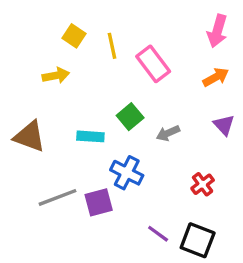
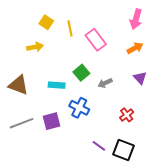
gray line: (58, 197) -> (22, 123), moved
purple square: (99, 202) -> (51, 121), moved

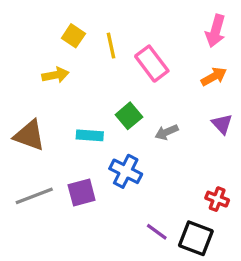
red cross: (127, 115) -> (217, 199), moved, turned -32

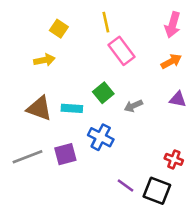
yellow line: (111, 46) -> (106, 22), moved
purple triangle: (222, 124) -> (178, 99), turned -36
brown triangle: (29, 135) -> (39, 108), moved

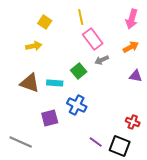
gray arrow: (133, 106) -> (102, 60), moved
gray line: (27, 157) -> (21, 142), moved, turned 45

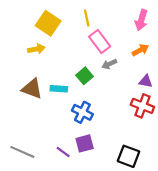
yellow square: (45, 22) -> (48, 23), size x1.6
purple square: (50, 118) -> (85, 143), moved
red cross: (133, 122) -> (142, 106), moved, size x1.5
purple line: (96, 142) -> (63, 152), moved

